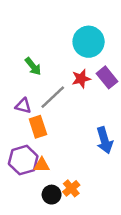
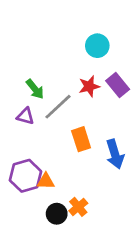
cyan circle: (89, 42) -> (97, 46), size x0.7
green arrow: (33, 66) -> (35, 89), moved
orange rectangle: (38, 127) -> (81, 139), moved

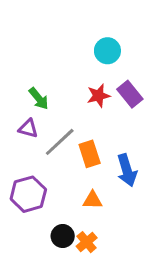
gray line: (58, 107) -> (60, 142), moved
orange triangle: (46, 181) -> (93, 200), moved
orange cross: (78, 207) -> (87, 242), moved

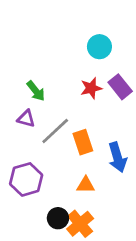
orange cross: (87, 242) -> (80, 224), size x1.4

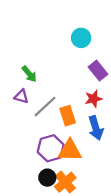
red star: (91, 88) -> (93, 99), moved
purple hexagon: (26, 179) -> (51, 148), moved
orange triangle: (86, 185) -> (70, 151), size x1.6

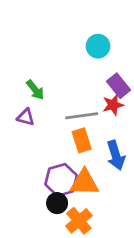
red star: (93, 99) -> (113, 105), moved
gray line: (45, 107) -> (82, 116), moved, turned 35
black circle: (47, 178) -> (57, 203), moved

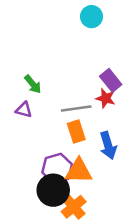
cyan circle: (98, 46) -> (92, 17), moved
red star: (113, 105) -> (106, 98), turned 30
black circle: (57, 203) -> (53, 190), size x1.6

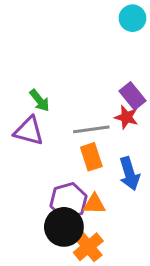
cyan circle: (92, 17) -> (132, 18), moved
purple triangle: (24, 110) -> (29, 131), size x1.5
orange triangle: (79, 171) -> (94, 204), size x0.7

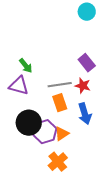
red star: (126, 117) -> (83, 86), moved
orange triangle: (94, 204) -> (62, 134), turned -35
black circle: (64, 227) -> (29, 123), moved

